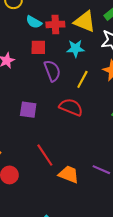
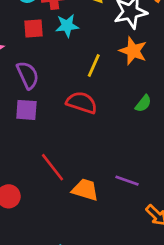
cyan star: (76, 48) -> (67, 26), moved
purple semicircle: (52, 71) -> (28, 75), moved

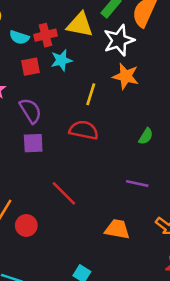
green semicircle: (143, 103) -> (146, 136), moved
purple line: (127, 181) -> (137, 183), moved
orange trapezoid: (85, 190) -> (117, 229), moved

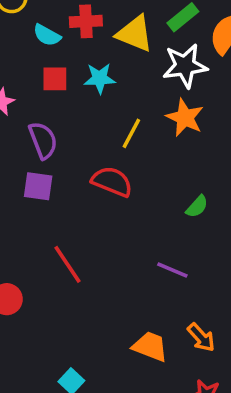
red cross: (46, 35) -> (86, 21), moved
orange trapezoid: (117, 229) -> (150, 346), moved

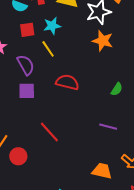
yellow line: (131, 133) -> (48, 49), moved, turned -54

